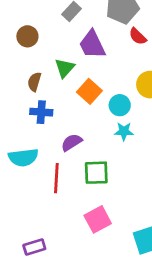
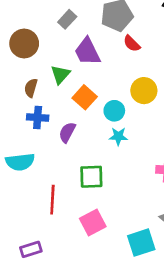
brown circle: (27, 36) -> (24, 43), size x1.4
purple semicircle: (72, 142) -> (67, 132), moved, turned -30
red line: (56, 178) -> (52, 200), moved

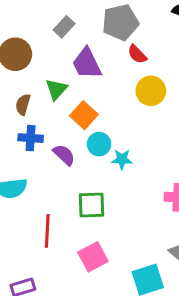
yellow circle: (144, 91) -> (151, 91), moved
cyan circle: (114, 111) -> (99, 144), moved
purple semicircle: (67, 132) -> (64, 155), turned 105

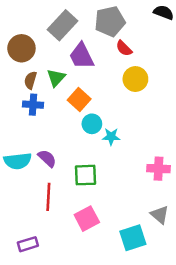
gray rectangle: (64, 27) -> (62, 25), size x1.6
brown semicircle: (23, 105) -> (30, 80), moved
blue cross: (31, 138) -> (33, 105), moved
purple semicircle: (64, 155) -> (47, 158), moved

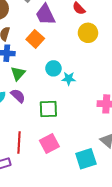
green triangle: (56, 78) -> (18, 73), moved
orange square: (79, 99) -> (35, 39), moved
red line: (48, 197) -> (19, 142), moved

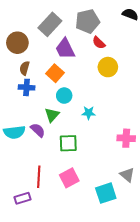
cyan circle: (53, 68) -> (64, 96), moved
green triangle: (18, 73) -> (52, 115), moved

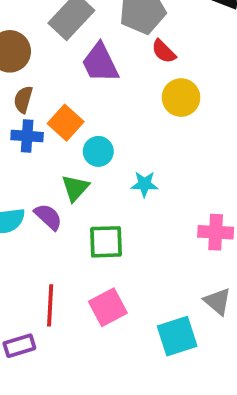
orange square: (55, 73) -> (66, 123), moved

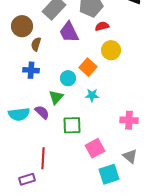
red semicircle: (164, 51) -> (102, 26), turned 120
brown semicircle: (23, 99) -> (36, 44), moved
orange square: (66, 123) -> (88, 67), moved
pink square: (108, 307) -> (95, 148), moved

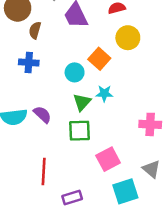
green triangle: (56, 97) -> (82, 102), moved
purple rectangle: (27, 179) -> (72, 198), moved

